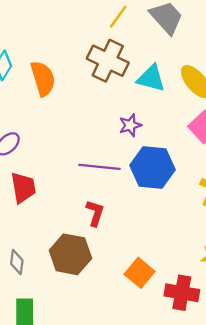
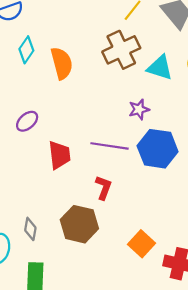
brown cross: (108, 61) -> (121, 50), turned 36
red trapezoid: (23, 188) -> (59, 155), moved

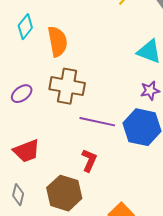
brown cross: (121, 50) -> (67, 86), moved, turned 32
purple star: (139, 109) -> (150, 91), moved
red trapezoid: (59, 155) -> (27, 151), moved, turned 72

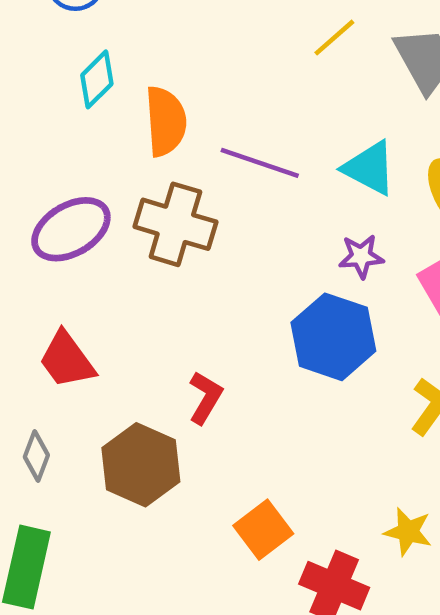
purple ellipse: (22, 94) -> (71, 229), size x1.6
purple line: (97, 122) -> (260, 163), moved
red trapezoid: (27, 151) -> (67, 360), turned 68

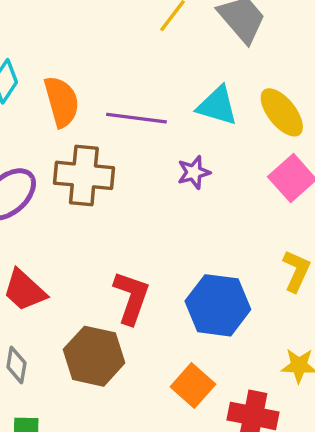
purple star: (361, 256) -> (194, 172), moved
blue hexagon: (333, 337) -> (218, 305), moved
red L-shape: (205, 398) -> (131, 298), size x1.4

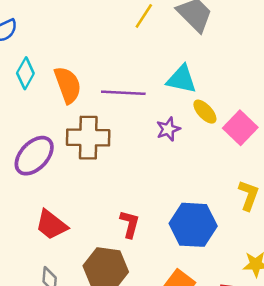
yellow ellipse: (282, 112) -> (205, 112), moved, size x0.7
red L-shape: (131, 298) -> (130, 224), size x0.7

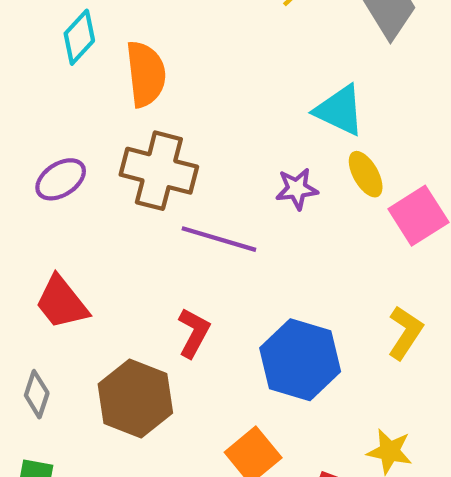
purple line: (123, 93) -> (219, 239), moved
purple ellipse: (34, 156) -> (61, 179), size x0.7

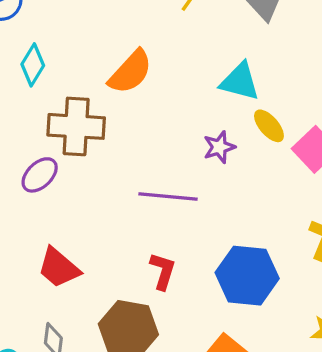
orange semicircle: (146, 74) -> (130, 72), moved, turned 60
brown cross: (159, 171) -> (76, 126), moved

